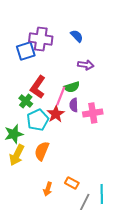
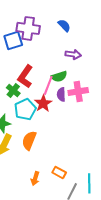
pink cross: (93, 113) -> (78, 91), moved

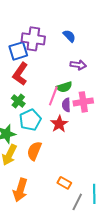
red L-shape: (25, 76) -> (20, 74), moved
red star: (43, 103) -> (59, 124), moved
orange arrow: (35, 178) -> (20, 190), moved, size x1.6

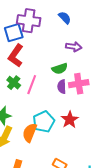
pink line: (53, 96) -> (32, 85), moved
cyan pentagon: (30, 120) -> (44, 122), moved
red star: (59, 124) -> (70, 120), moved

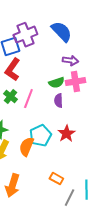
blue semicircle: (65, 18) -> (61, 32), size x1.6
purple cross: (29, 21) -> (25, 35), turned -30
pink cross: (79, 84) -> (75, 82), moved

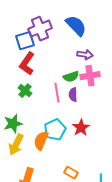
pink line: (28, 99) -> (57, 93), moved, turned -30

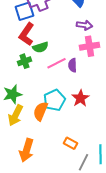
green semicircle: (71, 77) -> (40, 47), moved
green cross: (25, 91) -> (24, 61), turned 32
pink line: (57, 93) -> (56, 63), turned 72

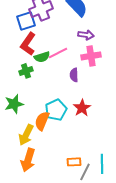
pink line: (56, 63) -> (58, 53), moved
yellow arrow: (16, 115) -> (26, 135), moved
orange rectangle: (70, 143) -> (74, 162), moved, turned -32

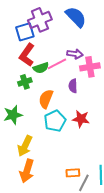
purple arrow: (86, 35) -> (75, 54), moved
red star: (82, 108) -> (81, 119), turned -30
orange semicircle: (42, 121) -> (46, 99), moved

